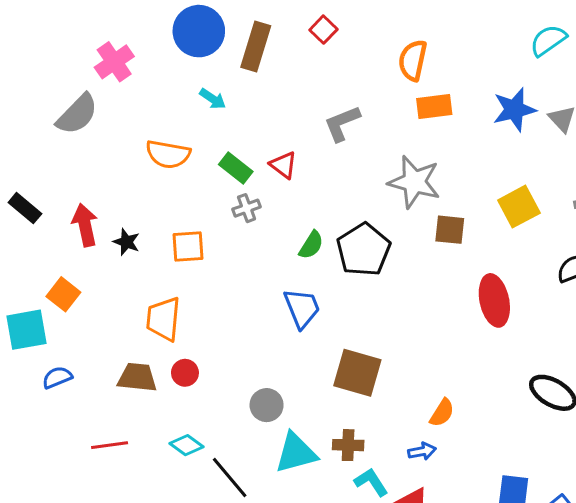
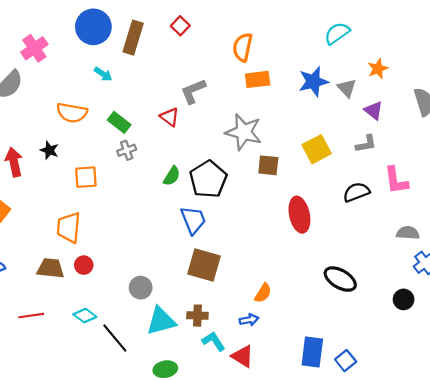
red triangle: (283, 165) -> (170, 117), moved
black star: (126, 242) -> (49, 150), moved
blue trapezoid: (302, 308) -> (193, 220), moved

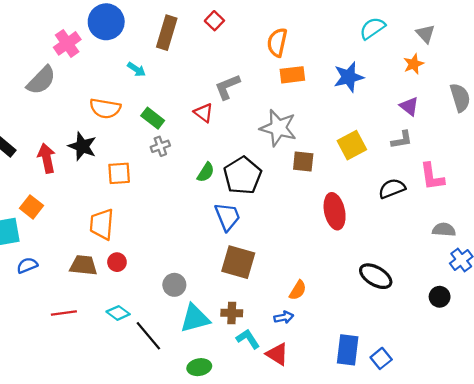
blue circle: (93, 27) -> (106, 22), moved
gray triangle: (347, 88) -> (425, 34), moved
black star: (49, 150) -> (82, 146), size x1.5

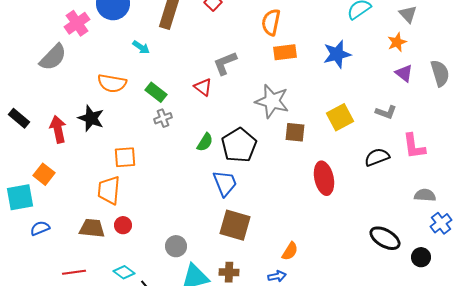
purple triangle: (409, 106) -> (404, 73), moved
gray L-shape: (402, 140) -> (386, 112), turned 30
orange square: (119, 173) -> (125, 157), moved
black ellipse: (376, 276) -> (385, 238), moved

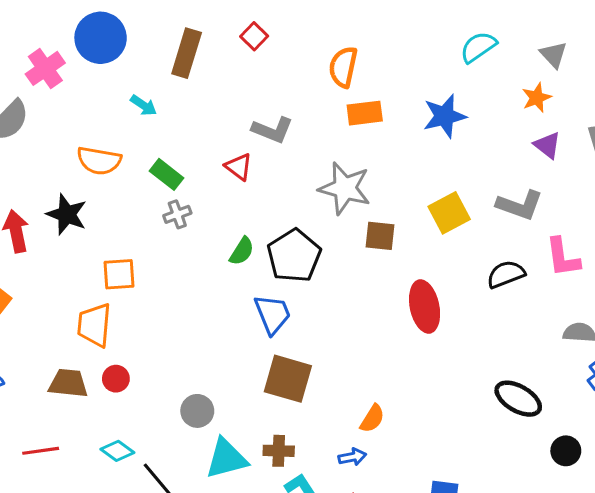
gray L-shape: (225, 63) -> (273, 130), turned -136
gray L-shape: (386, 112) -> (520, 205), size x1.4
black circle: (421, 257) -> (566, 451), moved

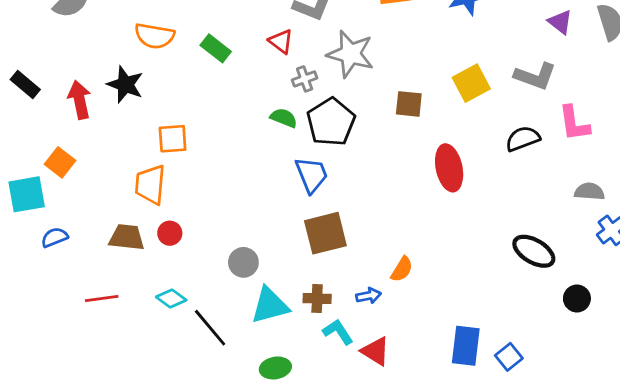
gray star: (345, 188) -> (350, 54), moved
gray cross: (177, 214) -> (305, 79), moved
green semicircle: (242, 251) -> (284, 118), turned -100
brown square: (288, 379) -> (325, 233), turned -30
blue arrow: (352, 457) -> (368, 296), moved

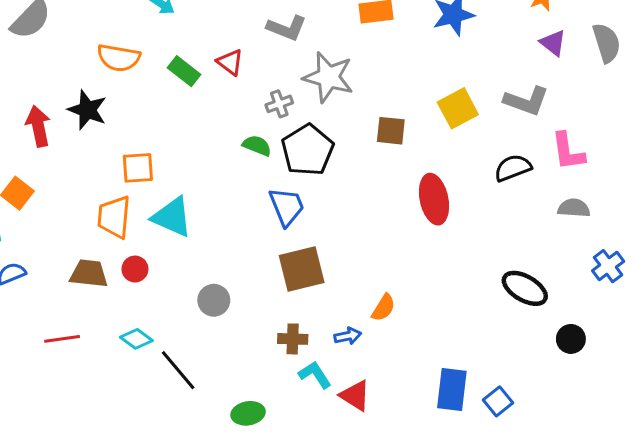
red triangle: (281, 41) -> (230, 62), moved
gray semicircle: (589, 192) -> (574, 208), moved
cyan triangle: (270, 305) -> (172, 217), moved, turned 39

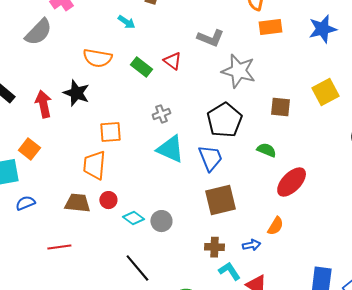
gray cross: (279, 104) -> (161, 114), moved
green semicircle: (257, 146) -> (267, 150), moved
red ellipse: (434, 199) -> (292, 182), moved, turned 56
cyan triangle: (172, 217) -> (170, 149), moved
cyan diamond: (136, 339) -> (133, 218), moved

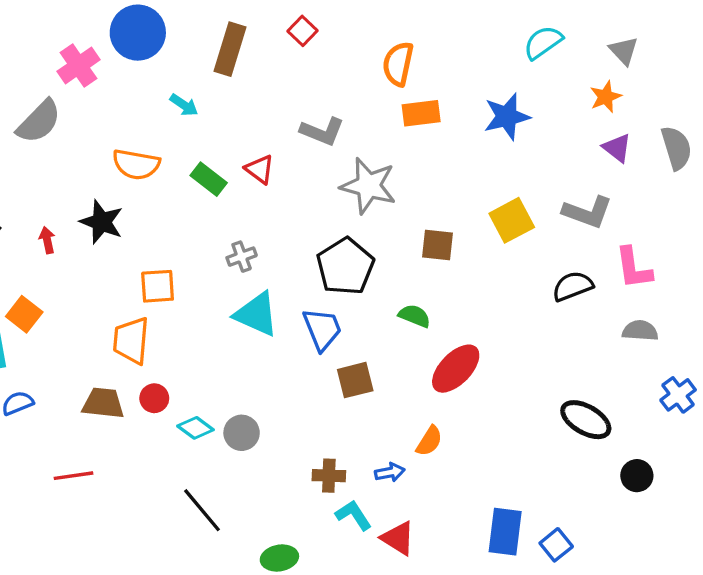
red arrow: (43, 104) -> (47, 240), size x0.6
brown square: (221, 200) -> (355, 380), moved, size x0.7

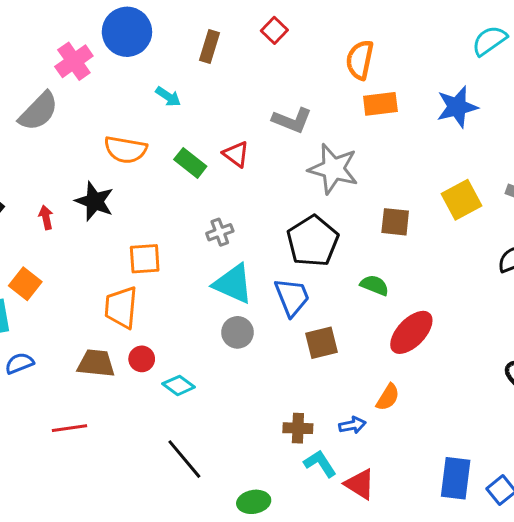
brown rectangle: (230, 49) -> (209, 47), size x0.7
gray circle: (242, 433) -> (237, 332), moved

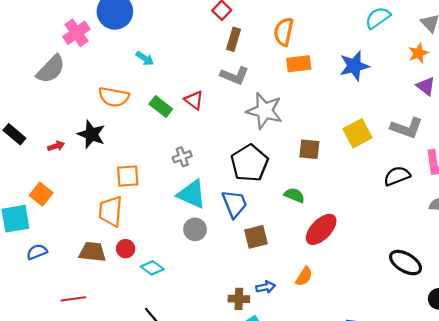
brown rectangle: (209, 47) -> (233, 39), moved
red arrow: (46, 217) -> (56, 146), turned 84
blue arrow: (352, 425) -> (266, 287), moved

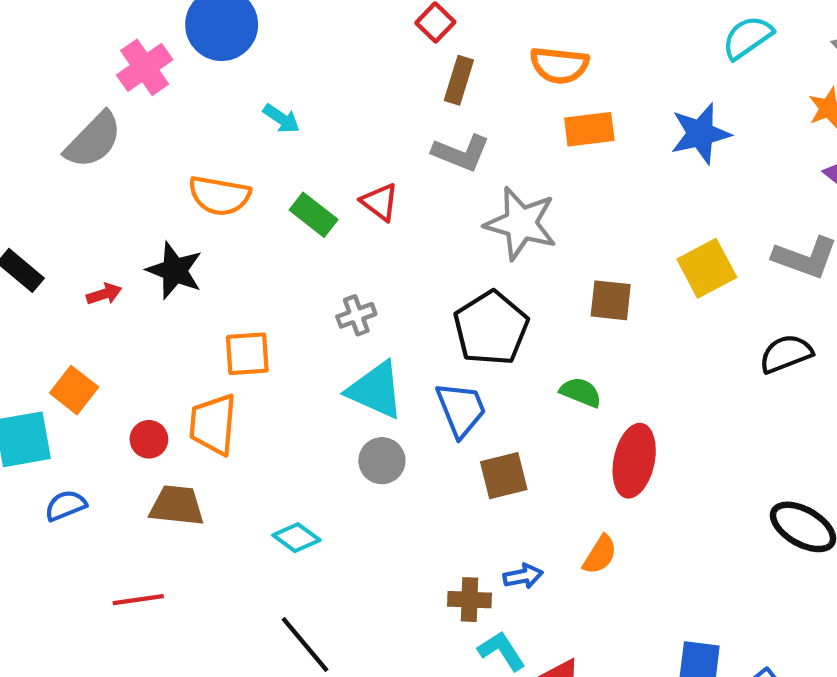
orange semicircle: (284, 32) -> (559, 65), turned -96
red ellipse: (321, 229) -> (634, 461), turned -32
red circle: (126, 249) -> (149, 439), moved

